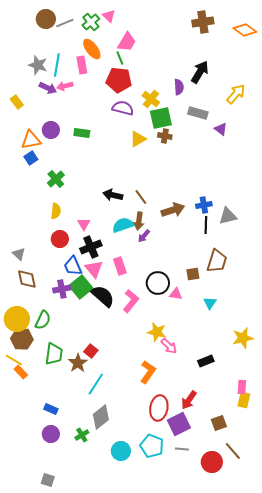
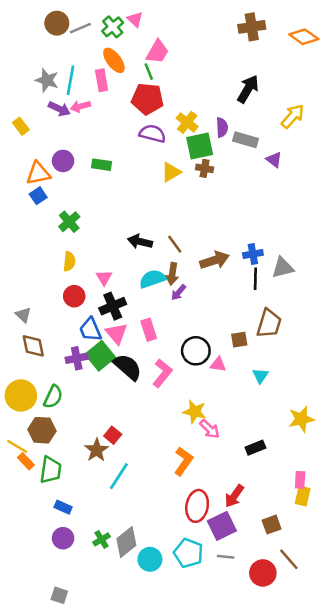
purple semicircle: (179, 87) -> (222, 127), moved
brown hexagon: (22, 339) -> (42, 430), moved
green trapezoid: (54, 354) -> (51, 470), moved
gray diamond: (101, 417) -> (126, 542), moved

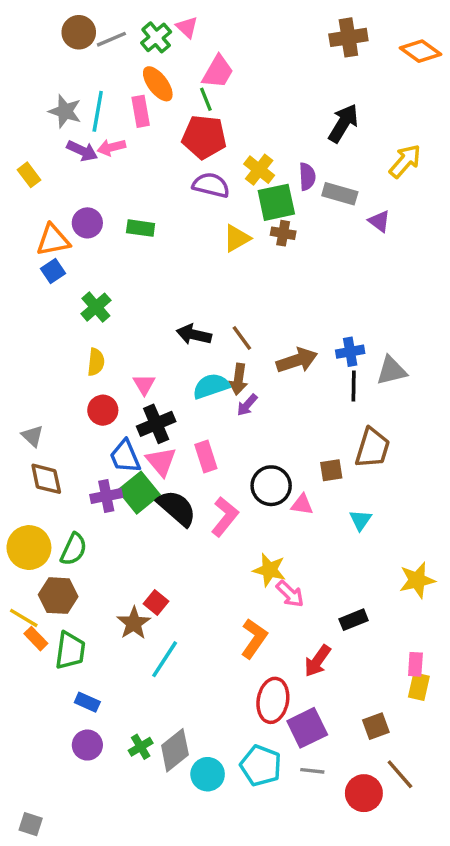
red arrow: (234, 496) -> (318, 661), moved
gray square: (59, 595) -> (31, 824), moved

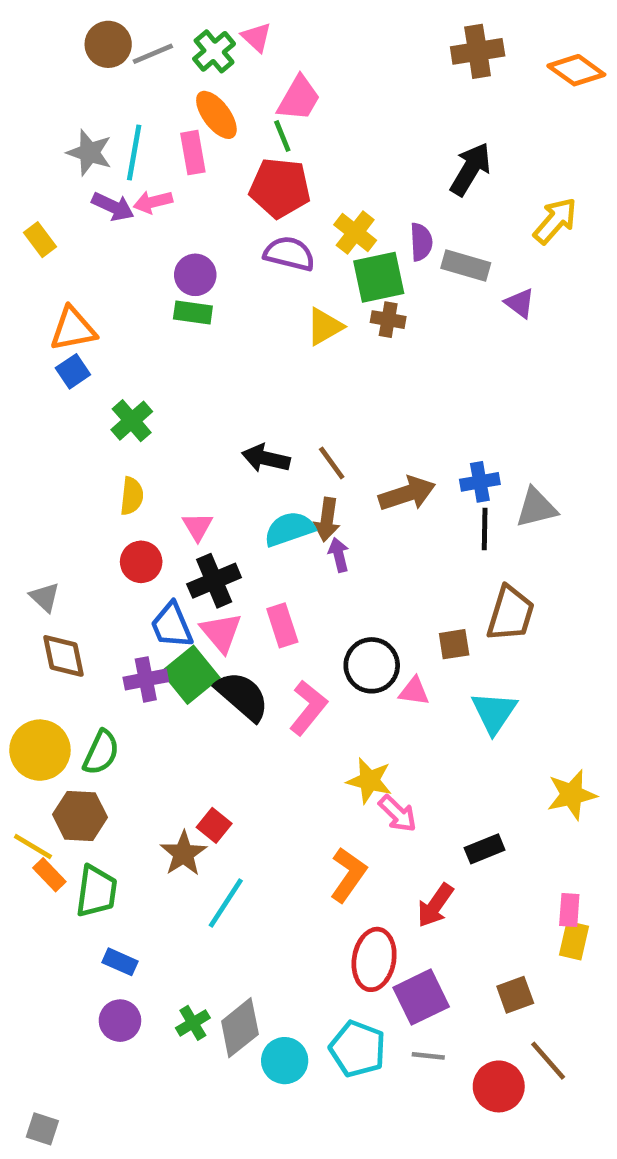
purple circle: (87, 223) -> (195, 275), moved
purple arrow: (247, 405) -> (339, 555), turned 125
cyan triangle: (360, 520) -> (494, 712), size x1.5

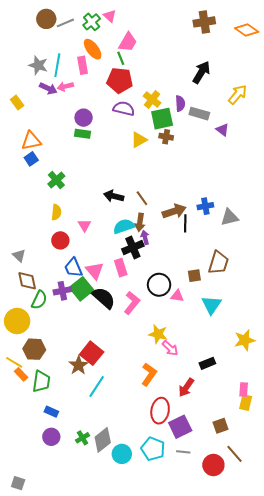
black line: (485, 529) -> (185, 223), moved
black cross: (214, 581) -> (133, 247), moved
green semicircle: (101, 752) -> (39, 300), moved
red square: (214, 825) -> (92, 353), size x1.6

